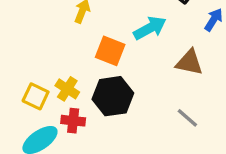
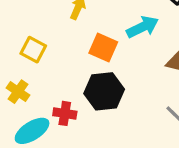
yellow cross: (67, 89) -> (18, 92), moved
yellow square: (36, 96) -> (33, 50), moved

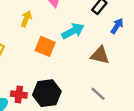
black hexagon: (104, 91) -> (47, 93), moved

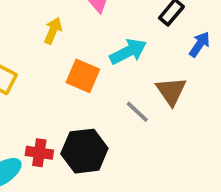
brown triangle: (100, 55) -> (171, 91), turned 42
gray line: (98, 94) -> (137, 112), moved

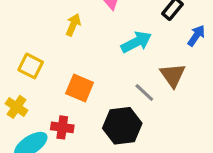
orange square: (83, 76) -> (80, 88), moved
black hexagon: (84, 151) -> (122, 126), moved

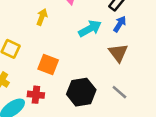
blue arrow: (196, 36) -> (120, 24), moved
gray line: (144, 93) -> (119, 92), moved

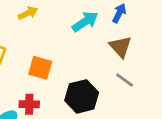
yellow arrow: (42, 17) -> (28, 13), turned 49
gray line: (119, 92) -> (125, 80), moved

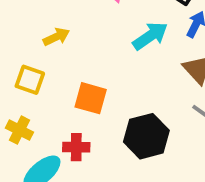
yellow arrow: (28, 13) -> (56, 37), moved

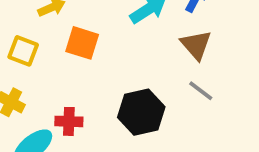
orange square: (91, 98) -> (82, 43), moved

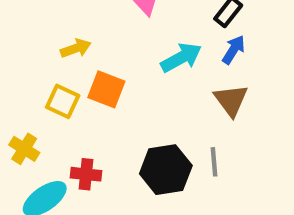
yellow square: (23, 51) -> (63, 101), moved
gray line: (201, 91) -> (214, 162), moved, turned 44

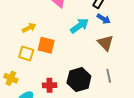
blue arrow: (234, 50) -> (104, 19), turned 96
gray line: (214, 162) -> (109, 76), moved
red cross: (86, 174) -> (49, 85), moved

